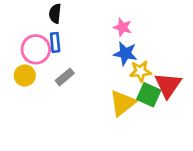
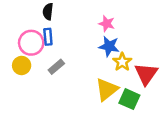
yellow star: (140, 71) -> (122, 62), turned -30
green square: (149, 95) -> (129, 99), moved

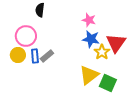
blue rectangle: (48, 37) -> (35, 56), moved
red triangle: (146, 74) -> (116, 43), moved

